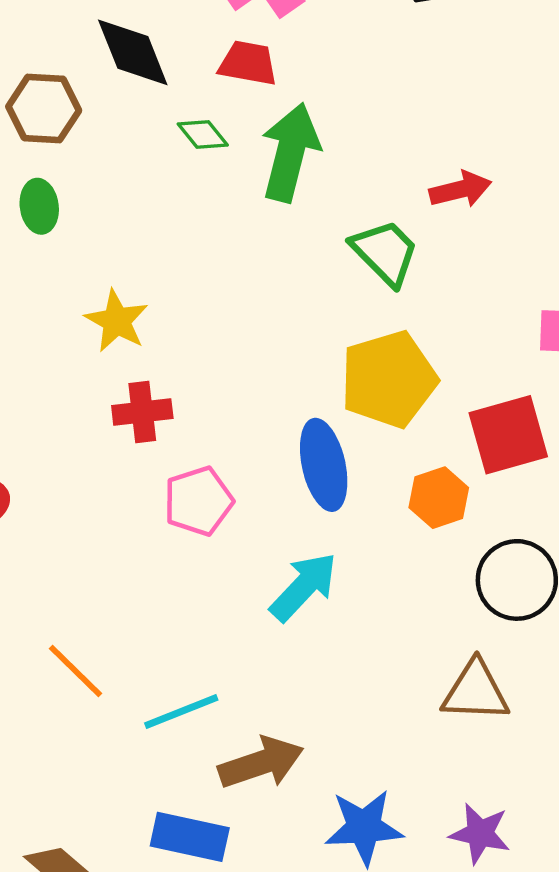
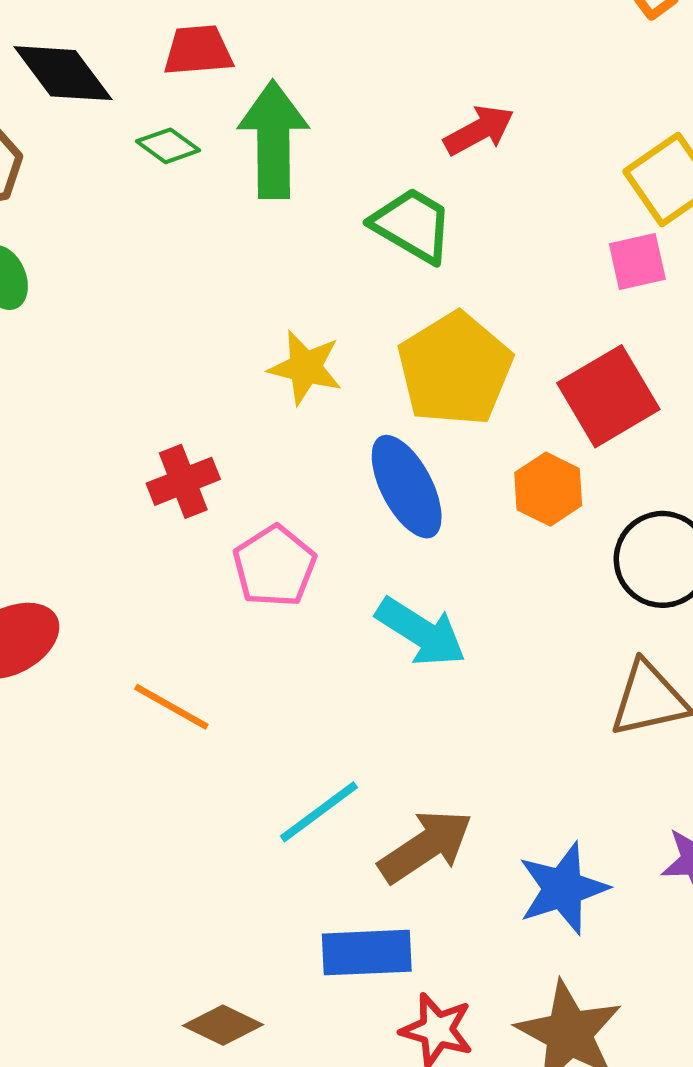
yellow star: (117, 321) -> (305, 367), moved
cyan arrow: (304, 587) -> (421, 632), turned 94
orange line: (76, 671) -> (171, 707), moved

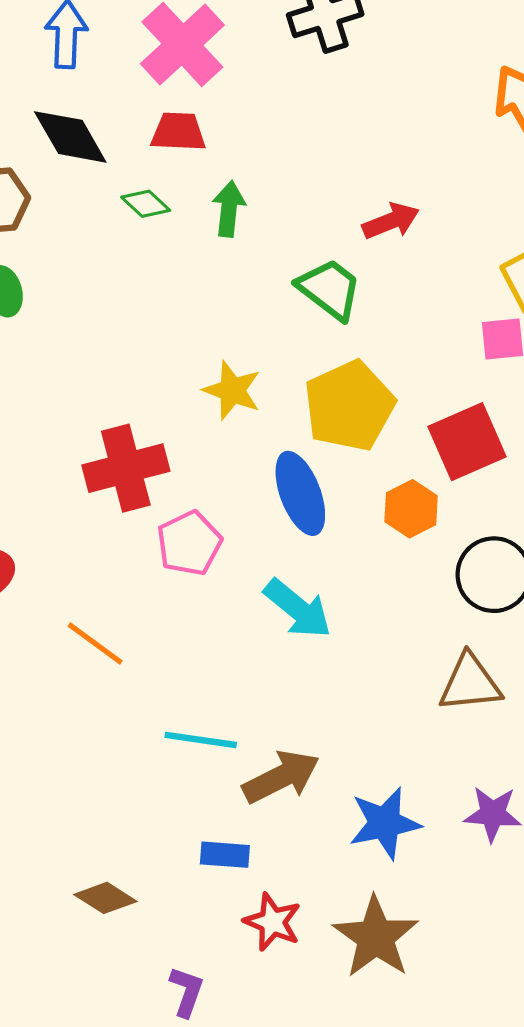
green arrow: (273, 140) -> (229, 209), size x0.6
red cross: (183, 481) -> (126, 468), size x1.5
cyan line: (319, 812) -> (201, 740), turned 38
blue rectangle: (367, 953) -> (225, 855), size x0.7

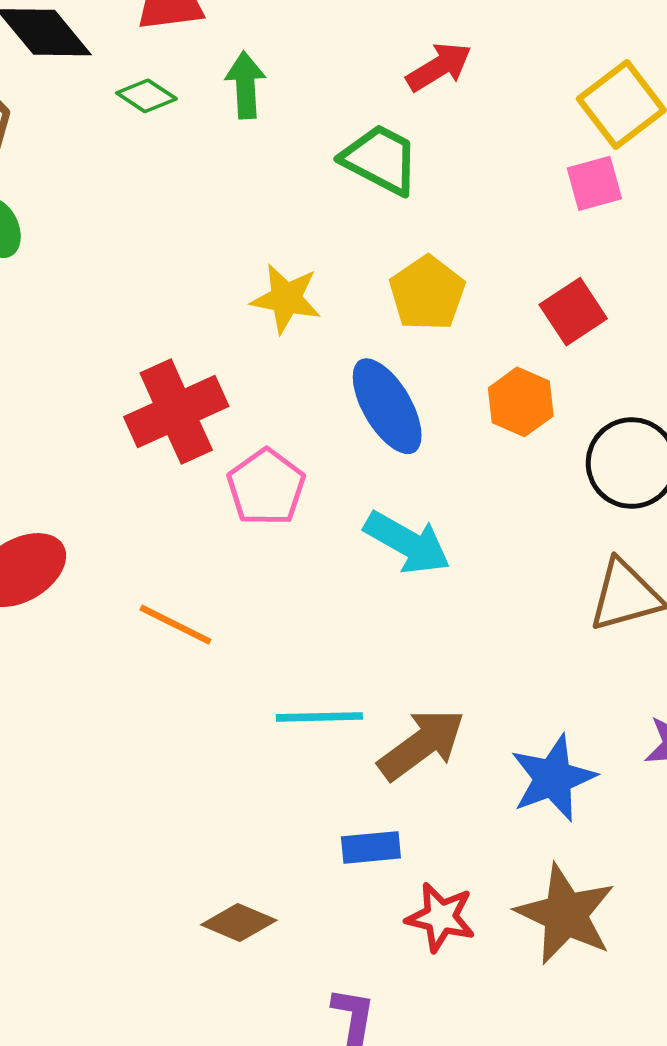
yellow pentagon: (349, 406) -> (427, 293), size x0.7
red square: (467, 442) -> (573, 312), size x0.7

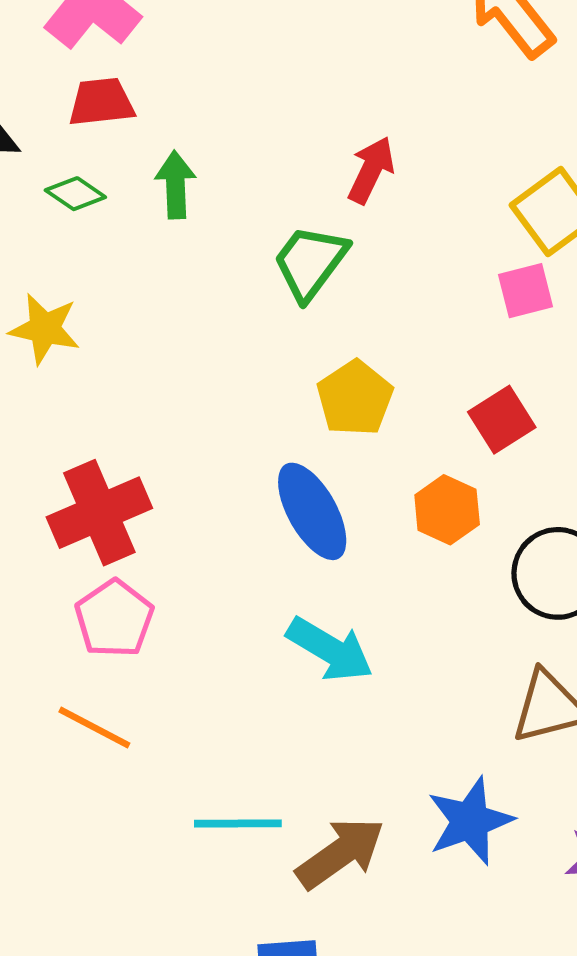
red arrow: (439, 67) -> (371, 170), turned -34
green trapezoid: (380, 159) -> (310, 262), turned -82
yellow star: (286, 299) -> (45, 329), moved
pink pentagon: (266, 487) -> (114, 619), moved
blue star: (553, 778) -> (470, 821), moved

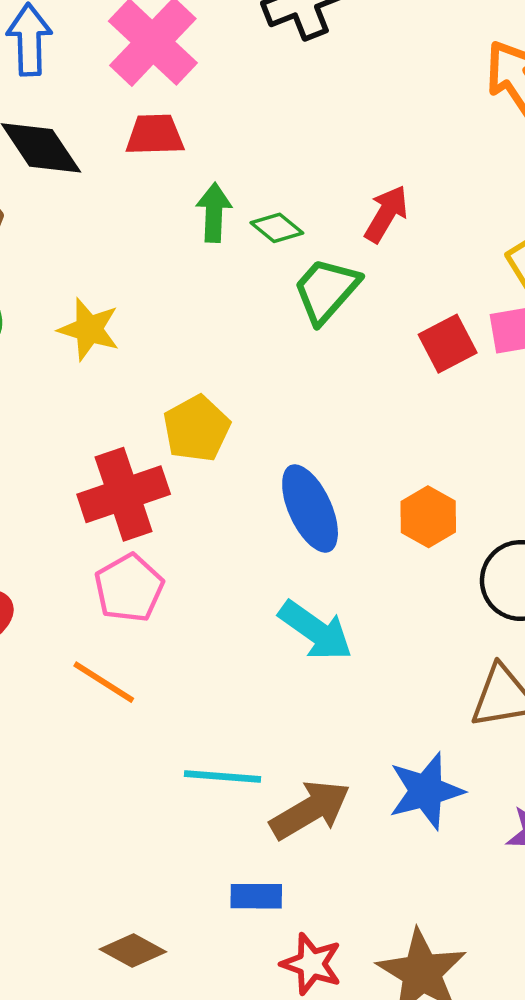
green diamond: (75, 194) -> (277, 228), moved
yellow pentagon: (355, 398) -> (196, 429), moved
red square: (502, 420) -> (448, 344), moved

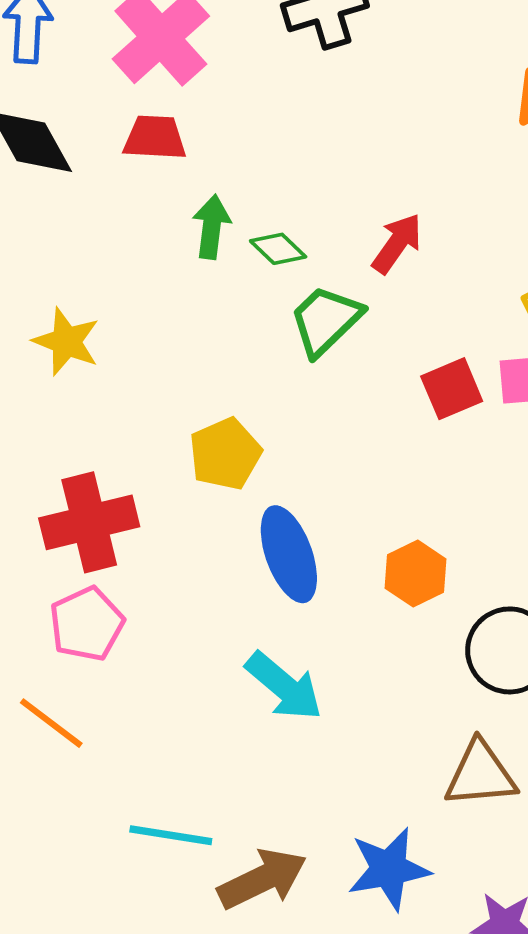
yellow pentagon: (196, 429) -> (225, 454), moved

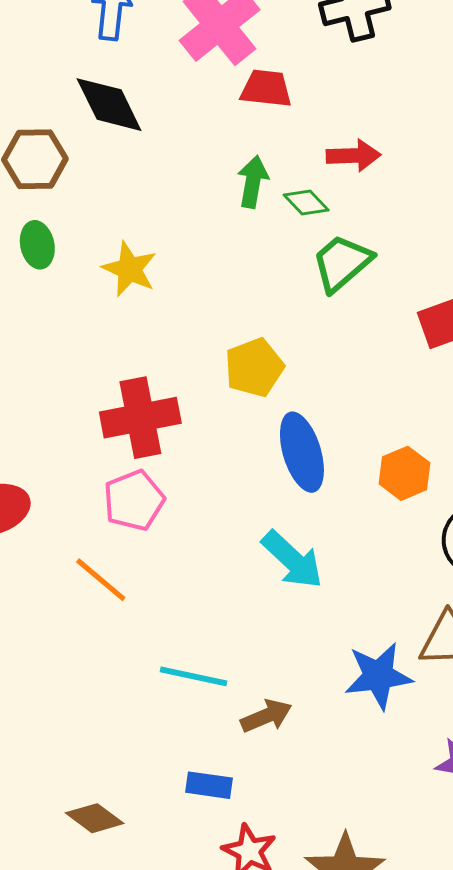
red trapezoid: (155, 138) -> (266, 89), moved
red arrow: (397, 243) -> (354, 156), moved, turned 50
blue star: (389, 869) -> (378, 676), moved
brown arrow: (262, 879) -> (266, 716), size x0.7

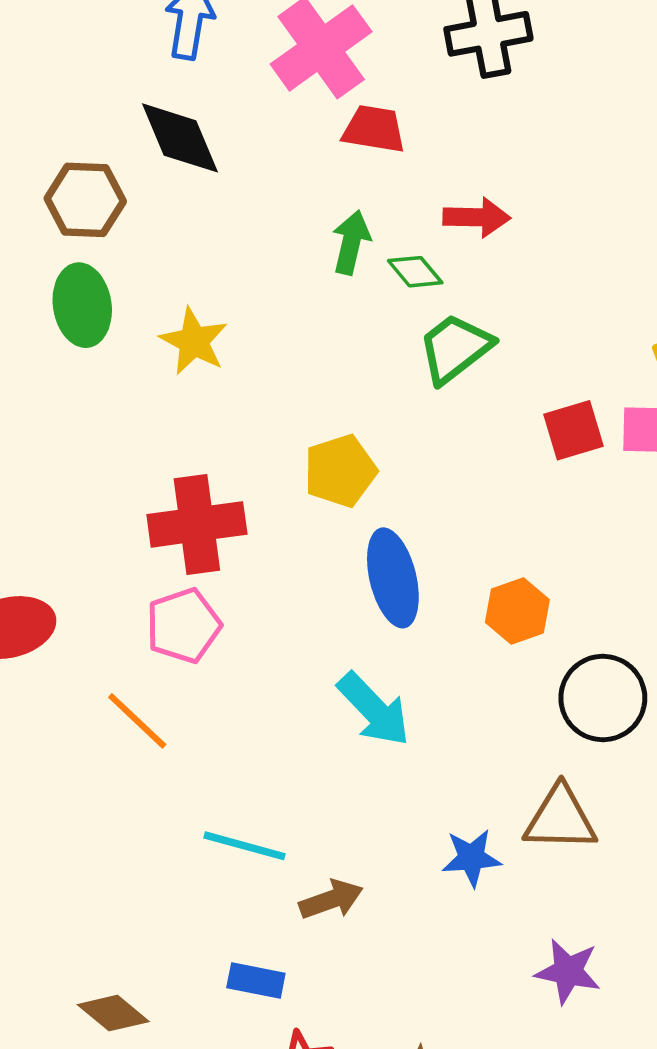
green ellipse: (37, 245) -> (82, 305), size x1.4
blue star: (378, 676) -> (471, 858), size x0.7

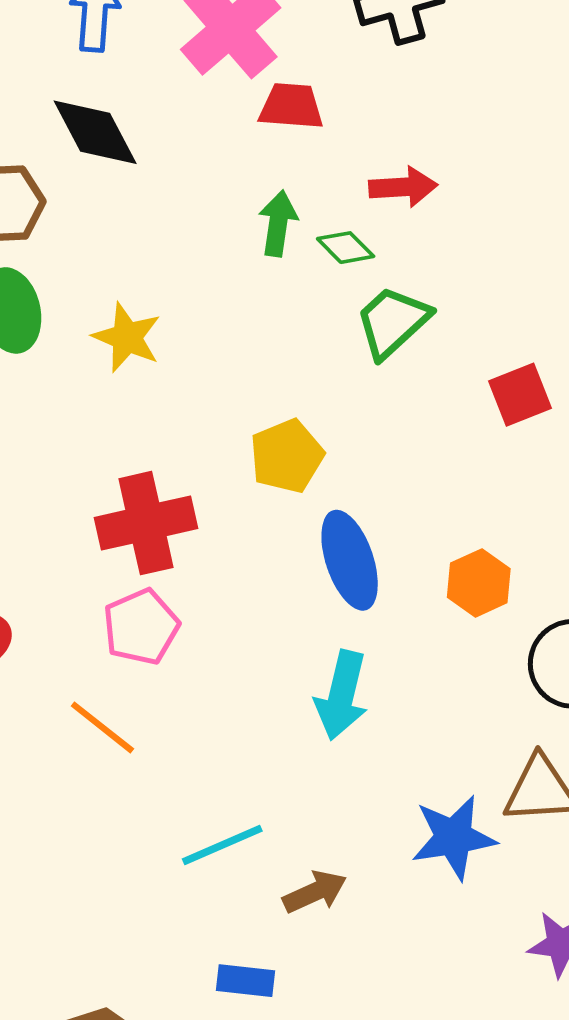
cyan arrow: (374, 709) -> (342, 695), turned 62
cyan line: (244, 846) -> (222, 845), turned -34
blue star: (471, 858) -> (454, 837), size x1.4

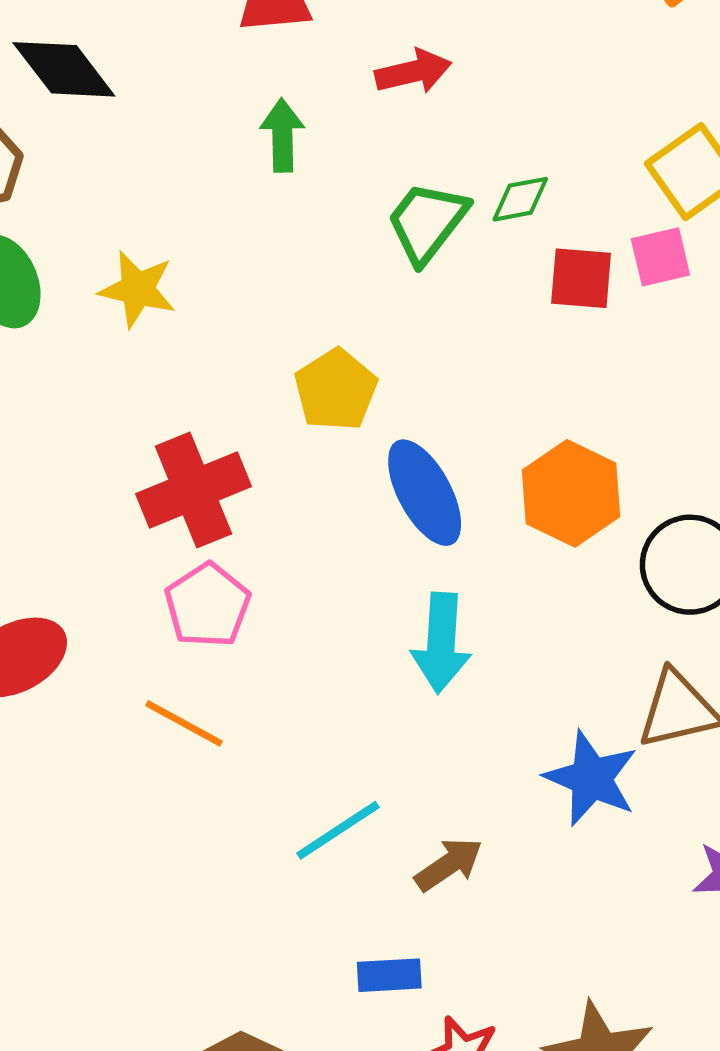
green diamond: (346, 248) -> (520, 199), moved, turned -46
red square: (520, 395) -> (581, 278), turned 36
orange hexagon: (479, 583) -> (571, 493), size x1.4
blue star: (454, 837) -> (591, 778), turned -30

